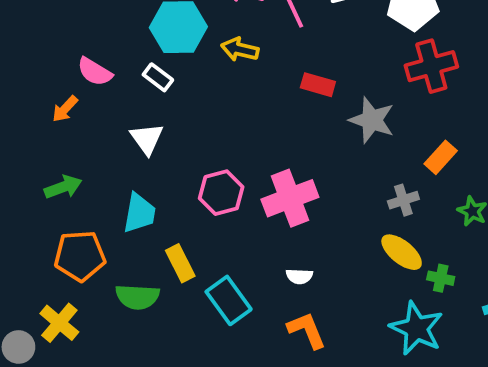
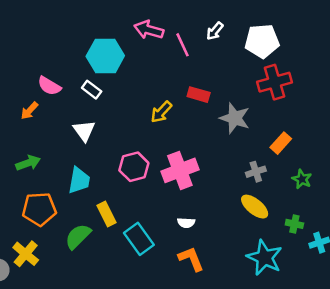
yellow arrow: (240, 49) -> (161, 112), moved, turned -60
green cross: (441, 278) -> (294, 224), moved
green semicircle: (137, 297) -> (78, 236), turned 132

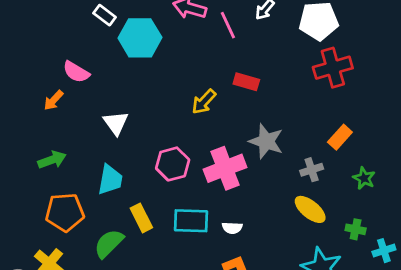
white rectangle: (92, 90) -> (105, 15), moved
gray star: (235, 118) -> (266, 141), moved
cyan rectangle: (139, 239) -> (191, 221), moved, turned -52

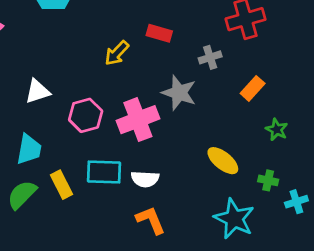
white triangle: (116, 123) -> (37, 91), moved, turned 48
gray cross: (312, 170) -> (210, 57), moved
cyan trapezoid: (110, 180) -> (29, 149), moved
yellow rectangle: (141, 218) -> (62, 185), moved
white semicircle: (232, 228) -> (145, 179), size x1.4

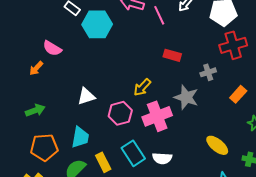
yellow arrow: (117, 53) -> (142, 87), moved
cyan rectangle: (104, 172) -> (133, 153), turned 55

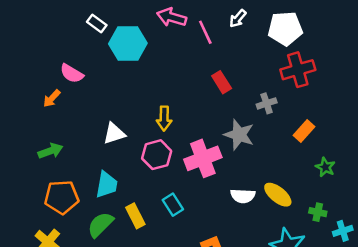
red rectangle: (172, 55) -> (222, 82), turned 42
yellow arrow: (142, 87) -> (164, 118), moved, turned -42
cyan rectangle: (133, 153) -> (173, 205), size x0.7
white semicircle: (162, 158) -> (243, 196), moved

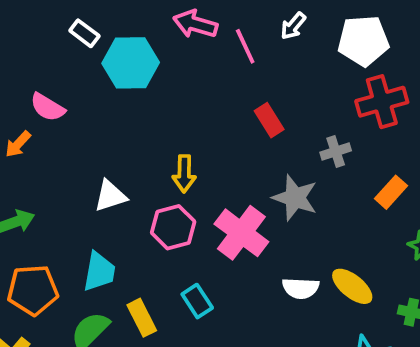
pink cross: (203, 158) -> (241, 233), turned -32

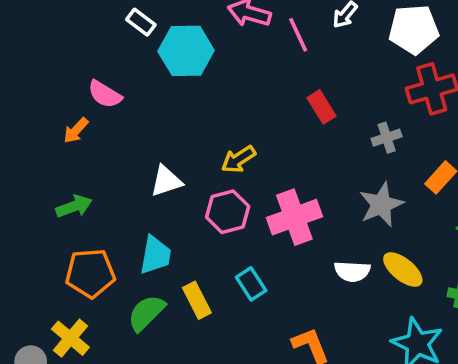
yellow arrow: (184, 174) -> (238, 159), turned 56
gray star: (295, 198) -> (381, 204), moved, turned 30
pink cross: (241, 233) -> (294, 217), turned 33

